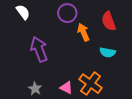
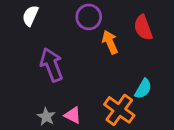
white semicircle: (23, 12) -> (30, 16), turned -119
cyan semicircle: (108, 52) -> (143, 89), moved, turned -70
pink triangle: (66, 88) -> (73, 115), moved

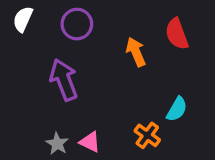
white semicircle: (30, 16) -> (23, 19), moved
purple circle: (89, 17) -> (77, 24), moved
orange cross: (119, 110) -> (147, 135), size x0.7

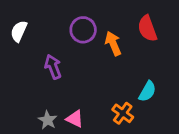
white semicircle: (23, 19) -> (19, 31), moved
purple circle: (77, 24) -> (83, 30), moved
purple arrow: (64, 80) -> (53, 67), size x0.7

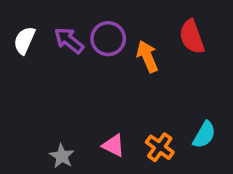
purple arrow: (53, 67) -> (69, 40), moved, turned -30
cyan semicircle: (147, 91) -> (204, 135), moved
pink triangle: (75, 119) -> (113, 145), moved

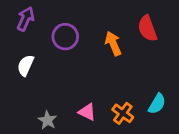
purple circle: (108, 39) -> (65, 37), moved
white semicircle: (24, 40) -> (26, 65), moved
purple arrow: (69, 40) -> (26, 19), moved, turned 75

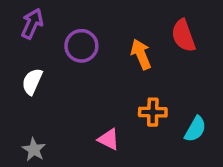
orange cross: (123, 113) -> (153, 112), moved, turned -35
gray star: (47, 120) -> (34, 149), moved

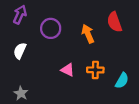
pink triangle: (109, 139) -> (68, 70), moved

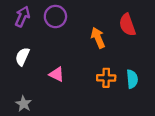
purple circle: (51, 28) -> (55, 17), moved
pink triangle: (68, 70) -> (57, 74), moved
cyan semicircle: (122, 81) -> (132, 79), moved, turned -35

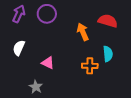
red semicircle: (127, 25) -> (108, 21), turned 126
cyan semicircle: (132, 79) -> (108, 54), moved
gray star: (24, 104) -> (36, 87), moved

